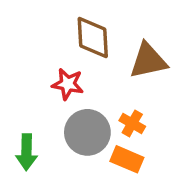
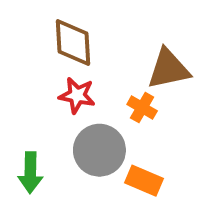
brown diamond: (93, 37) -> (73, 43), moved
orange cross: (132, 123) -> (142, 108), moved

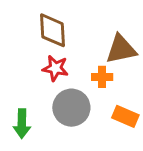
orange cross: (142, 108) -> (102, 77), turned -30
orange rectangle: (144, 181) -> (125, 116), moved

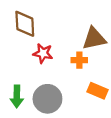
brown diamond: (52, 30) -> (25, 24), moved
gray circle: (71, 108) -> (47, 99), moved

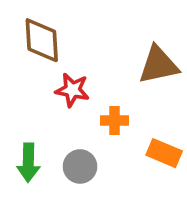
orange cross: (79, 60) -> (114, 121), moved
gray circle: (47, 99) -> (80, 166), size x0.7

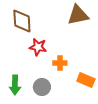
brown triangle: (158, 65) -> (78, 15), moved

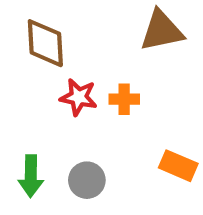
orange cross: (60, 63) -> (124, 99), moved

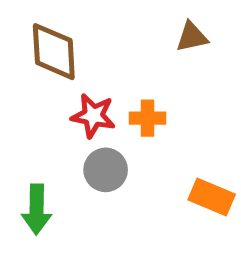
brown triangle: (162, 31) -> (192, 37), size x0.6
gray circle: (87, 180) -> (106, 170), moved

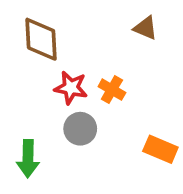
brown triangle: (192, 37) -> (146, 28), turned 35
orange cross: (147, 118) -> (112, 90), turned 30

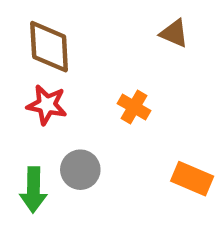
red star: (71, 88) -> (47, 105), moved
gray circle: (80, 129) -> (80, 170), moved

